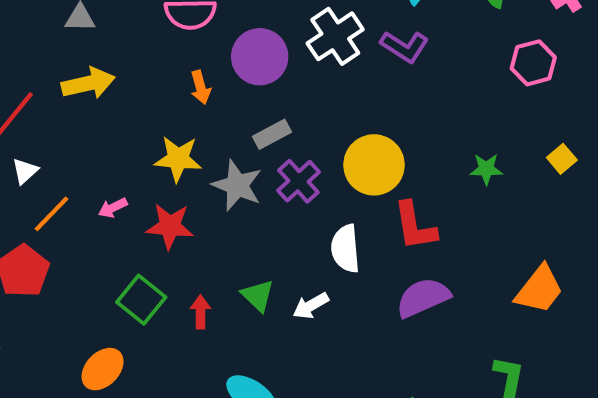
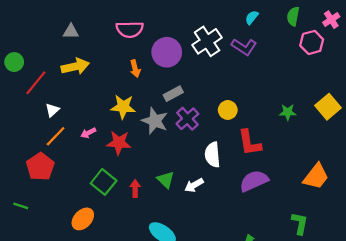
pink hexagon: (533, 63) -> (312, 42), moved
yellow square: (562, 159) -> (328, 107), size x1.6
yellow circle: (374, 165) -> (228, 110), size x0.6
white triangle: (25, 171) -> (52, 110), moved

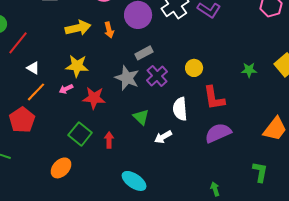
yellow arrow: (75, 66) -> (78, 28), moved
yellow star: (123, 107) -> (77, 66), moved
white triangle: (52, 110) -> (33, 68), turned -48
green triangle: (166, 180) -> (141, 117), moved

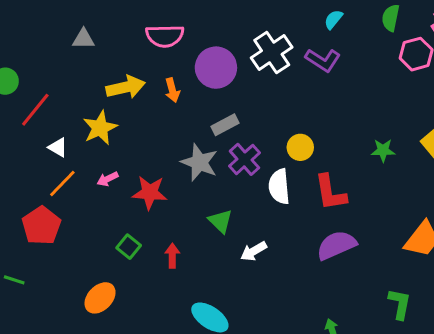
yellow star: (77, 66) -> (100, 128), moved, turned -30
white semicircle: (180, 109) -> (279, 186), moved
green square: (80, 134) -> (129, 247), size x0.7

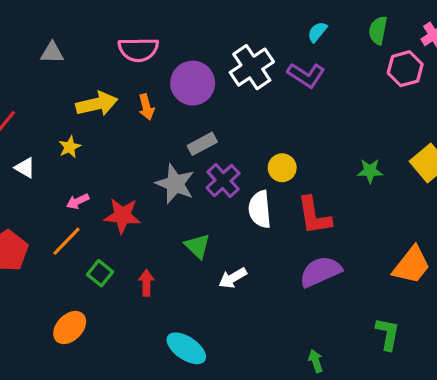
yellow star: (100, 128) -> (70, 147), size x0.6
orange line: (62, 183) -> (66, 241), moved

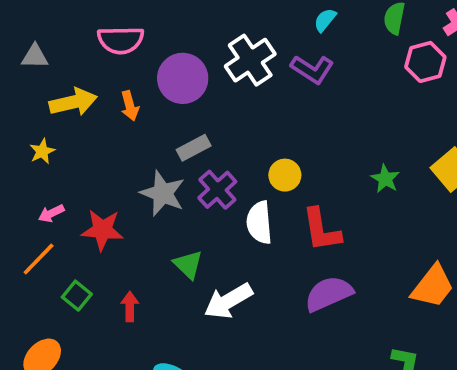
gray triangle: (52, 53) -> (35, 56), moved
green star: (370, 171) -> (385, 179), turned 30
white arrow: (233, 278) -> (228, 301), size x1.5

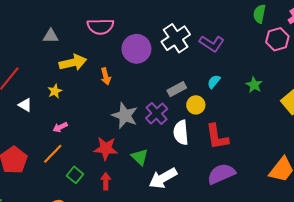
cyan semicircle: (325, 20) -> (214, 82), moved
orange arrow: (130, 106) -> (106, 76), moved
gray rectangle: (194, 148) -> (177, 89), moved
green star: (385, 179) -> (254, 85), moved
red star: (102, 230) -> (106, 148), moved

